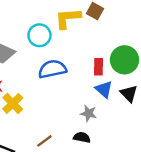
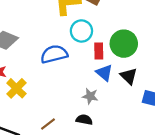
cyan circle: (39, 35) -> (81, 31), moved

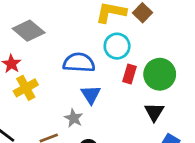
blue triangle: (104, 73) -> (91, 95), moved
gray star: (90, 96) -> (74, 118), moved

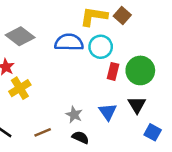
blue semicircle: (79, 63) -> (69, 42), moved
blue triangle: (91, 95) -> (108, 112), moved
gray star: (74, 118) -> (74, 115), moved

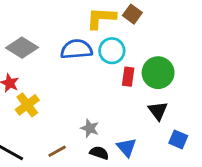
blue triangle: (108, 112) -> (126, 147), moved

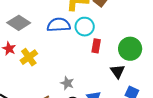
green circle: (158, 73) -> (130, 49), moved
yellow cross: (27, 105) -> (29, 57), moved

